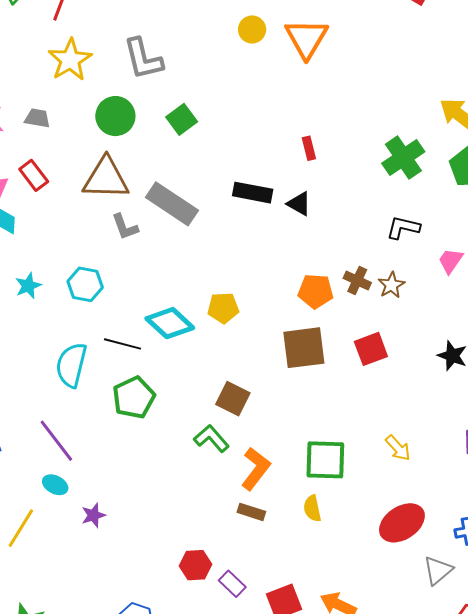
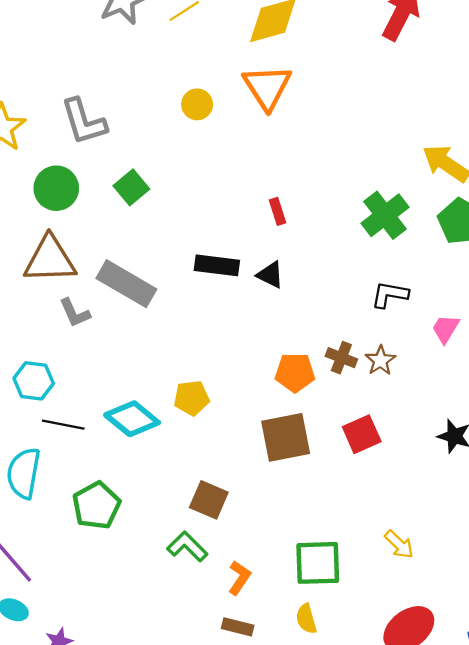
yellow circle: (252, 29) -> (197, 104), moved
black line: (123, 344) -> (63, 425), moved
orange L-shape: (256, 469) -> (239, 578), size x0.7

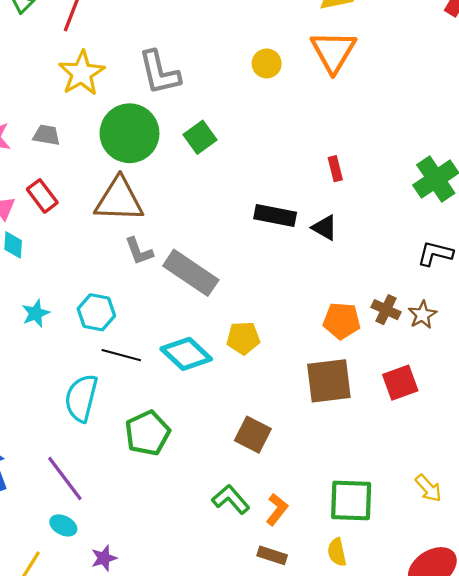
green circle: (56, 188) -> (130, 133), size x1.4
gray rectangle: (126, 284) -> (191, 273), moved
green L-shape: (187, 547) -> (231, 499), moved

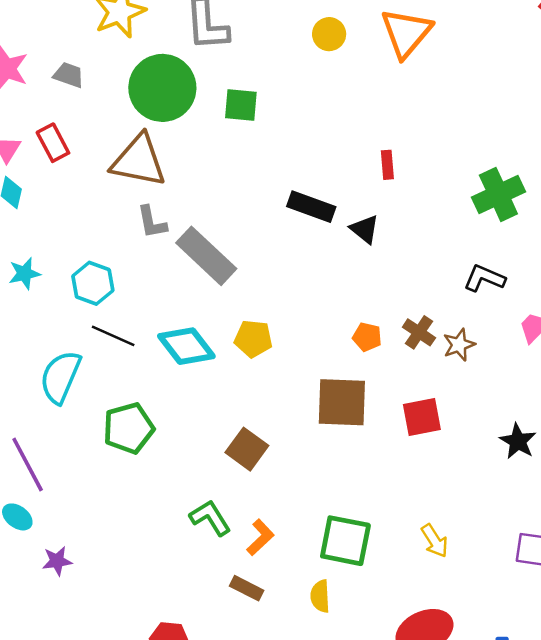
green square: (200, 137) -> (241, 105), turned 32
orange pentagon: (342, 321) -> (367, 337), size x0.7

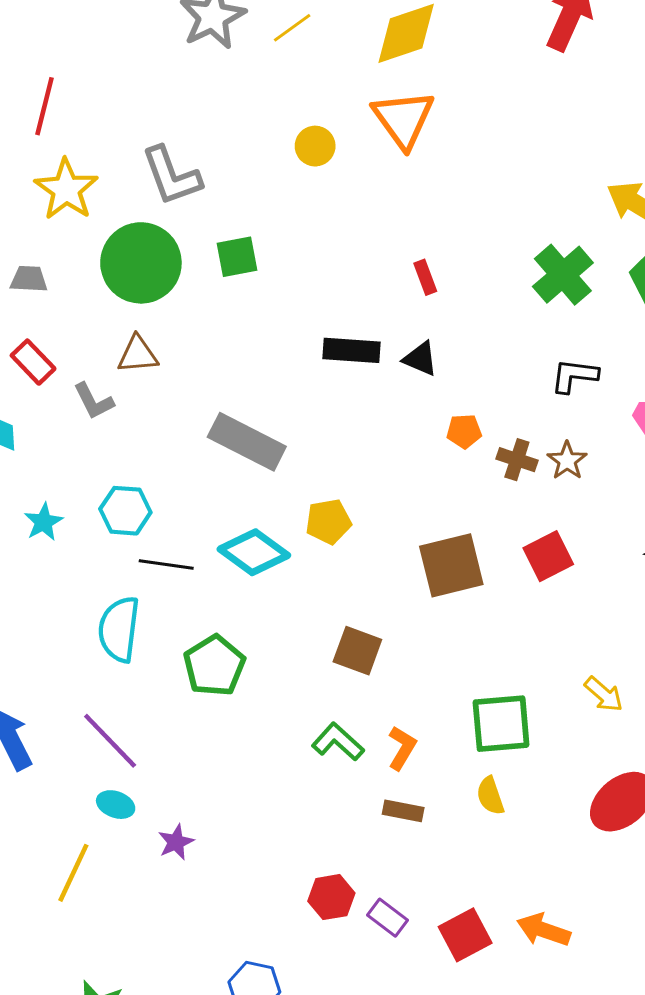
brown triangle: (139, 161) -> (138, 354), size x0.6
gray L-shape: (152, 222) -> (94, 401), moved
orange pentagon: (367, 337) -> (464, 431), moved

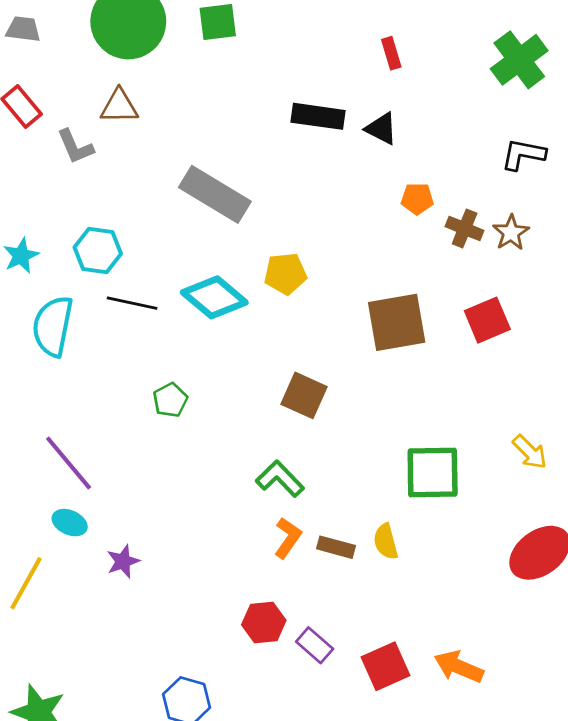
cyan semicircle: (119, 629) -> (53, 326), moved
green pentagon: (214, 666) -> (170, 400), size x0.6
orange L-shape: (402, 748) -> (288, 538), moved
yellow semicircle: (490, 796) -> (386, 542), moved

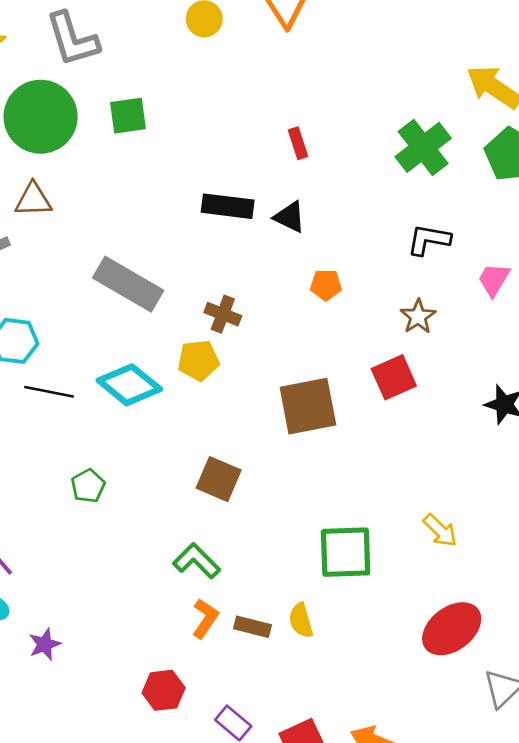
brown cross: (465, 228) -> (223, 314), moved
red square: (487, 320) -> (394, 377), moved
red hexagon: (264, 622) -> (164, 690), moved

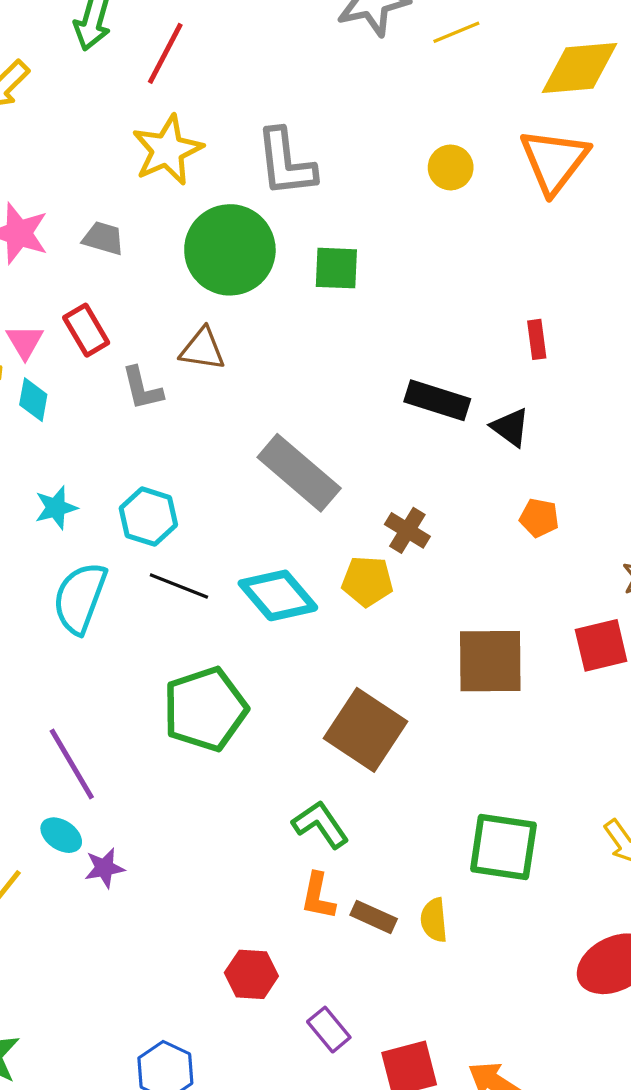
brown square: (219, 479) -> (365, 730), size x1.4
green pentagon: (88, 486) -> (205, 709), size x2.0
orange L-shape: (205, 618) -> (318, 896), turned 147
purple star: (45, 644) -> (104, 868), moved

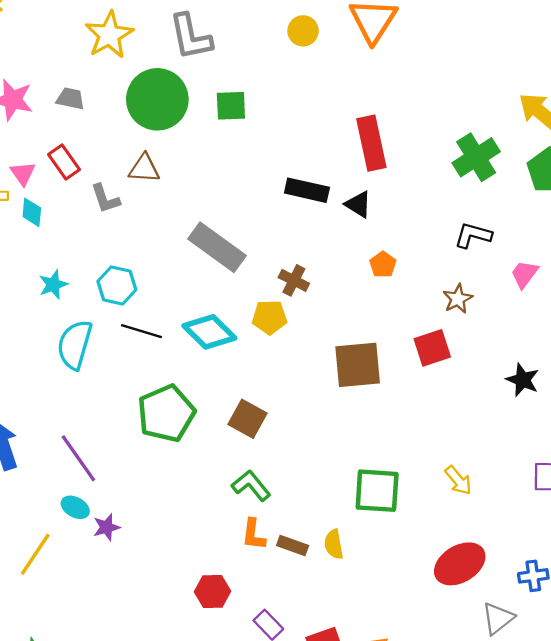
red rectangle: (537, 339) -> (371, 143), size x2.0
orange pentagon: (539, 518) -> (383, 265), turned 30
brown square: (365, 730) -> (248, 419), moved, size x0.7

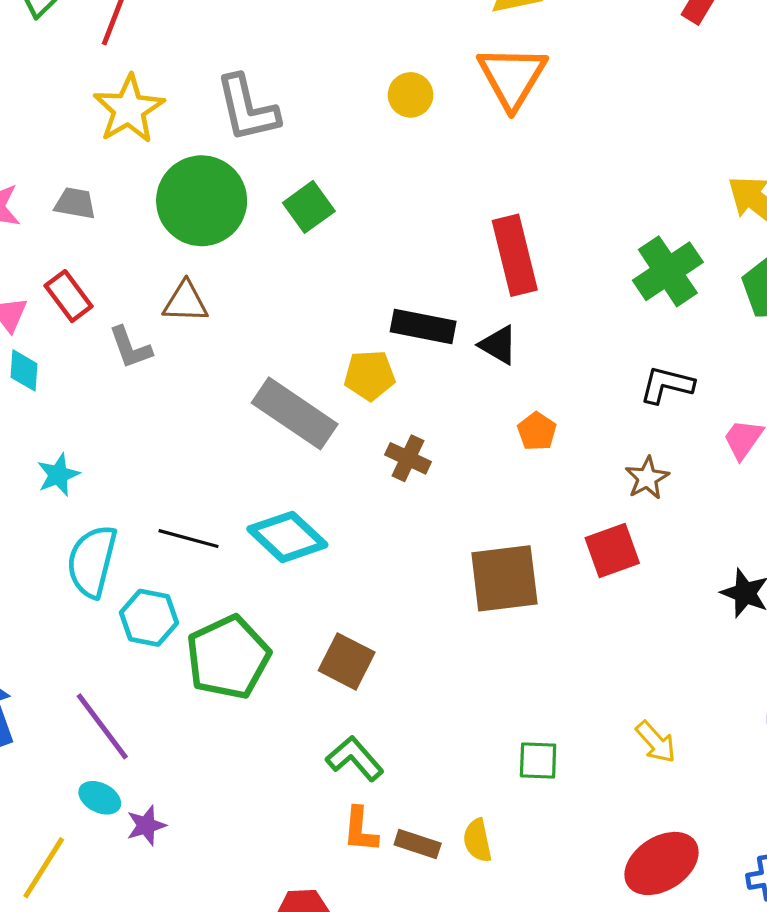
green square: (231, 106) -> (309, 207), turned -32
cyan hexagon: (117, 285) -> (149, 618), moved
yellow pentagon: (269, 317) -> (370, 375), moved
green square: (377, 491) -> (538, 761), size x0.6

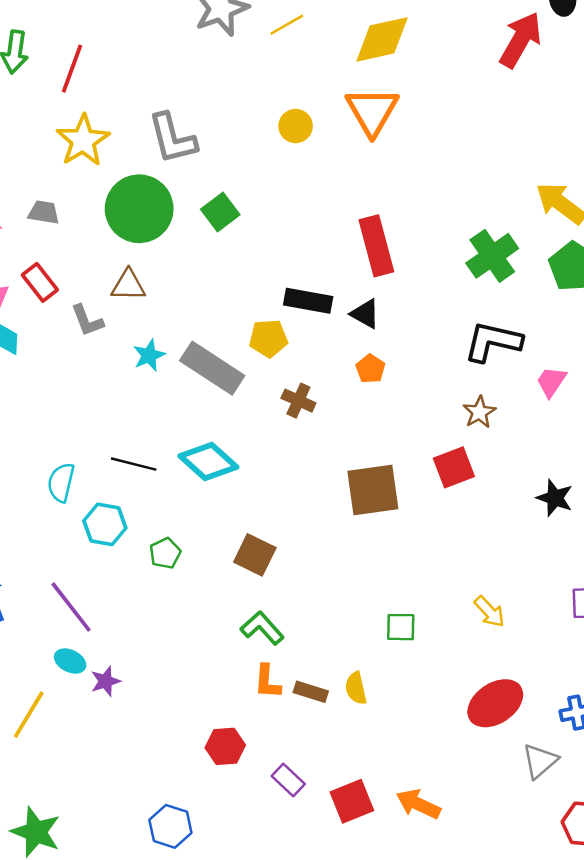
black L-shape: (667, 385) -> (493, 342), size x1.4
orange pentagon: (537, 431) -> (370, 369), moved
cyan star: (58, 475) -> (149, 355), moved
cyan semicircle: (92, 561) -> (61, 482), size x0.7
green pentagon: (228, 657) -> (165, 553), size x0.5

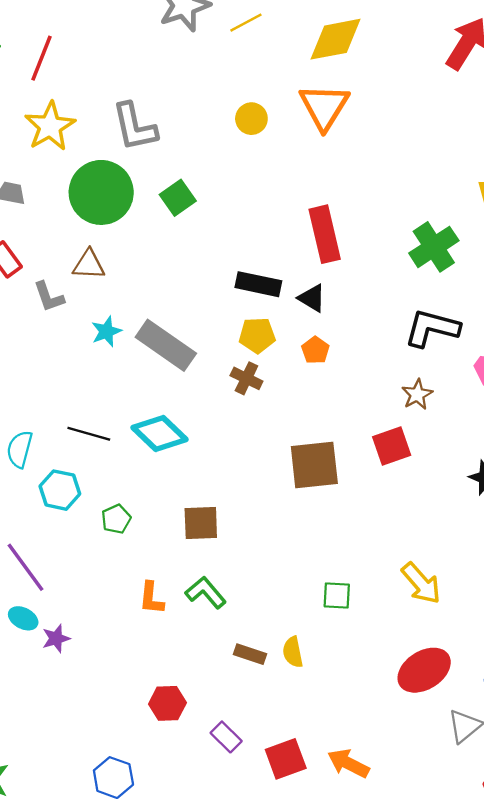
yellow pentagon: (268, 338) -> (257, 335), moved
brown square: (255, 555) -> (201, 523), turned -30
yellow arrow: (489, 612) -> (421, 583), size x1.4
orange L-shape: (267, 682) -> (151, 598), moved

